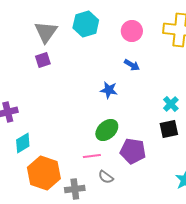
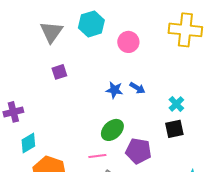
pink circle: (132, 31) -> (128, 42), moved
purple square: (43, 60) -> (59, 72), moved
blue arrow: (132, 65) -> (137, 88), moved

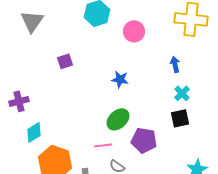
gray triangle: (51, 32) -> (32, 21), moved
blue arrow: (137, 88) -> (175, 64), moved, turned -133

